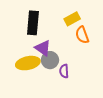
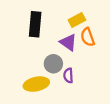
purple triangle: (43, 48) -> (68, 42), moved
yellow ellipse: (28, 63) -> (36, 84), moved

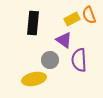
orange semicircle: (88, 37) -> (89, 15), moved
purple semicircle: (68, 76) -> (79, 60), moved, size x1.6

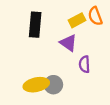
gray circle: (50, 60) -> (53, 85), moved
purple semicircle: (79, 60) -> (84, 64), size x0.7

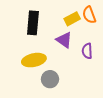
purple semicircle: (84, 64) -> (87, 51), moved
yellow ellipse: (36, 85) -> (34, 60), moved

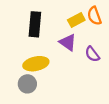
purple semicircle: (87, 51) -> (92, 54), turned -35
gray circle: (50, 79) -> (27, 84), moved

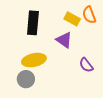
yellow rectangle: (76, 20) -> (72, 19), turned 56
purple semicircle: (92, 54) -> (86, 65), moved

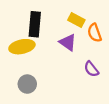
orange semicircle: (89, 15) -> (95, 33), moved
yellow ellipse: (34, 60) -> (22, 47), moved

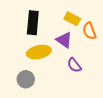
yellow ellipse: (22, 47) -> (39, 52), moved
purple semicircle: (91, 69) -> (74, 65), moved

